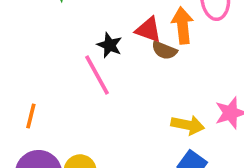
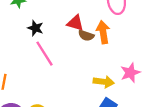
orange arrow: (183, 25) -> (103, 32), moved
black star: (109, 45) -> (35, 28), moved

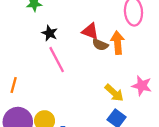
pink star: (130, 73) -> (142, 86), turned 30
yellow arrow: (104, 82) -> (114, 93), turned 30

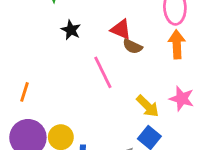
orange arrow: (118, 43) -> (177, 44), moved
pink line: (57, 60) -> (103, 72), moved

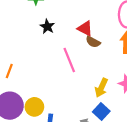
yellow arrow: (148, 106) -> (101, 88), turned 66

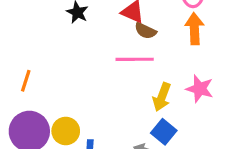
pink line: (69, 60) -> (135, 59), moved, turned -65

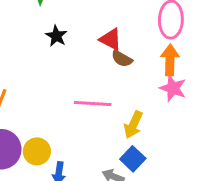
pink line: (135, 59) -> (93, 104), moved
pink star: (200, 89) -> (173, 88), moved

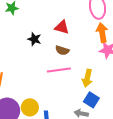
black star: (56, 36) -> (34, 39), moved
brown semicircle: (122, 59) -> (62, 50), moved

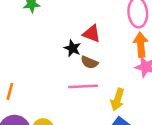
black star: (34, 39) -> (72, 48), moved

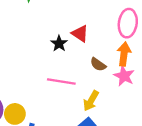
brown semicircle: (89, 62) -> (98, 64), moved

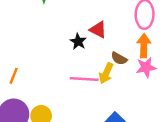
pink star: (124, 76) -> (146, 67), turned -30
yellow arrow: (91, 101) -> (106, 73), moved

